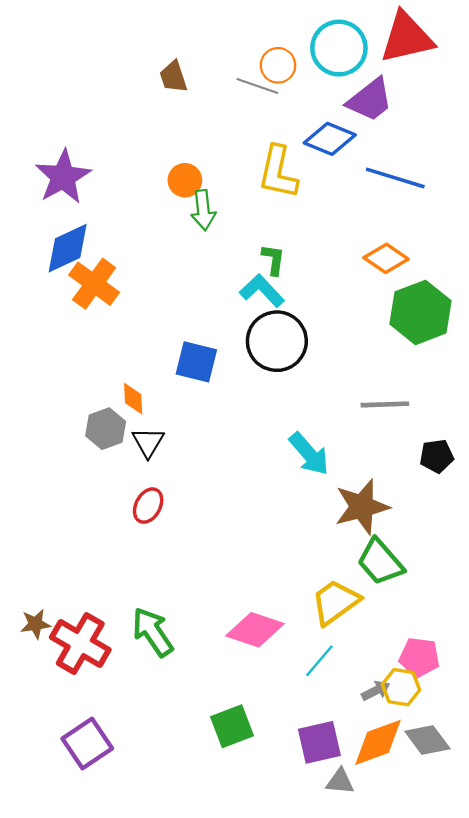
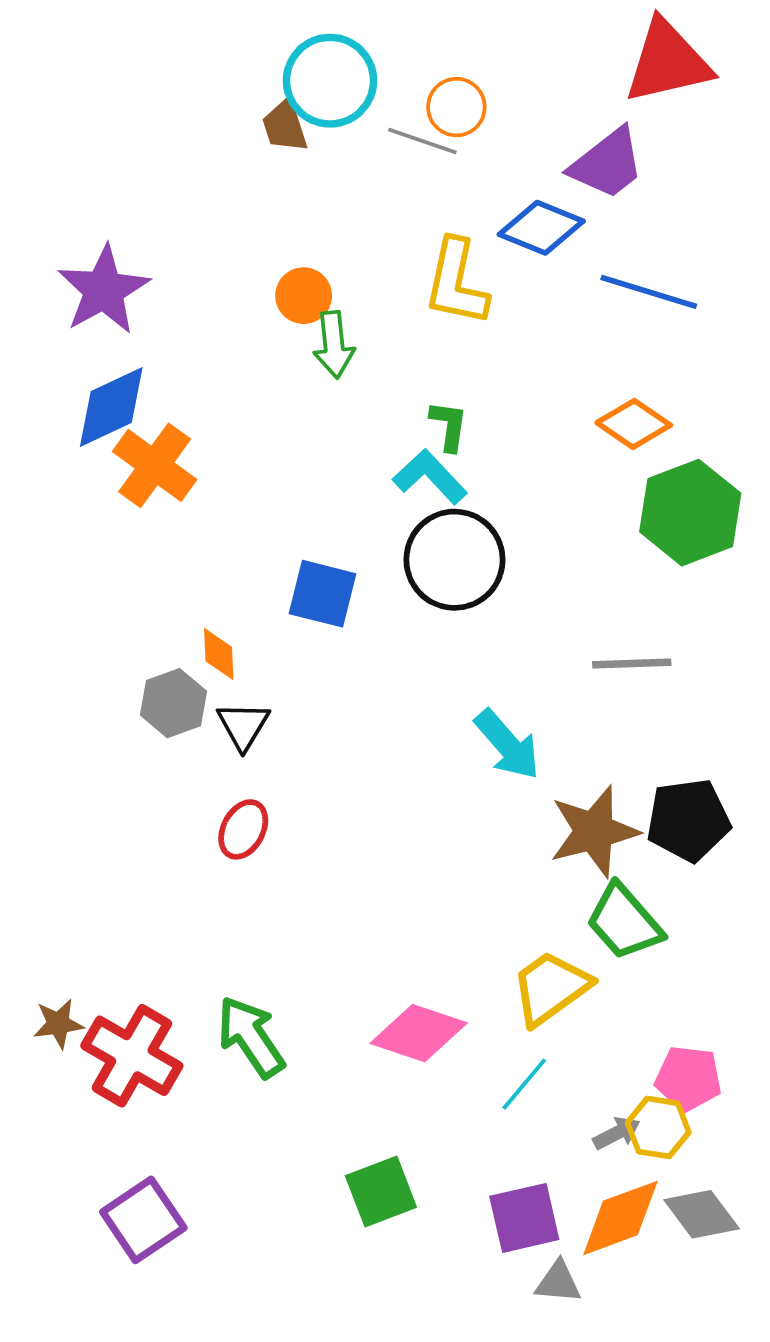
cyan circle: (339, 48) -> (330, 81), moved
black pentagon: (437, 456) -> (688, 820), moved, size x1.5

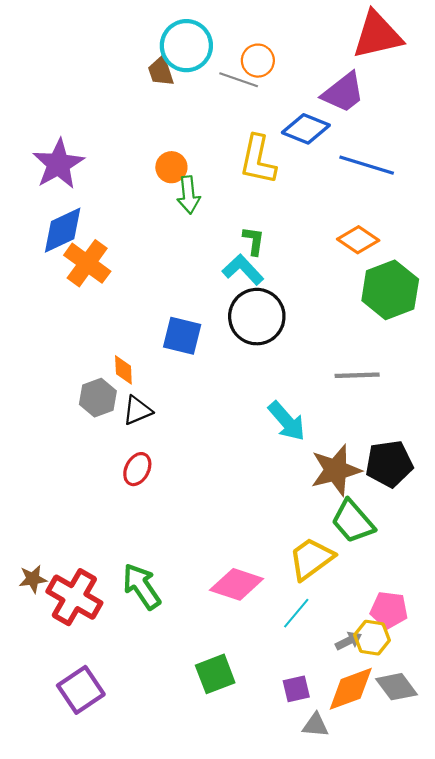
black triangle: (243, 726) -> (137, 410), turned 36
purple square: (524, 1218) -> (296, 689), size x0.7

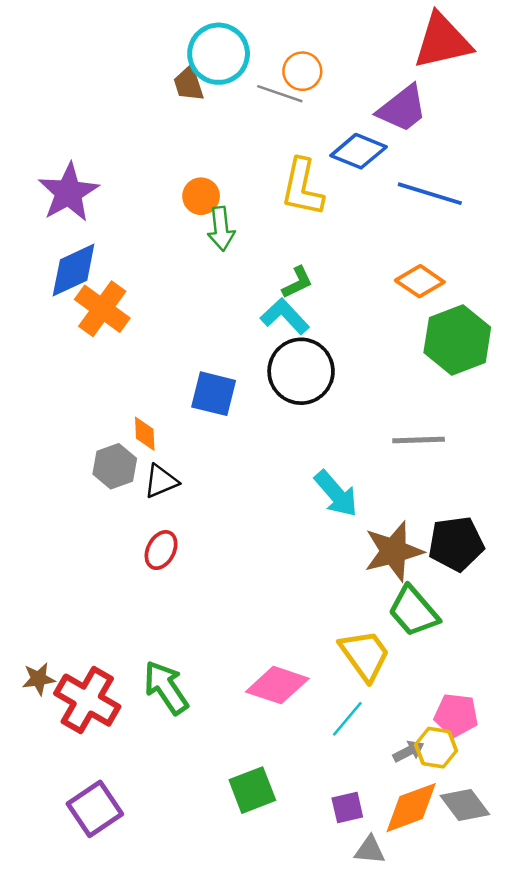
green L-shape: (254, 241) -> (297, 282), turned 56
yellow trapezoid: (311, 559) -> (365, 655), turned 90

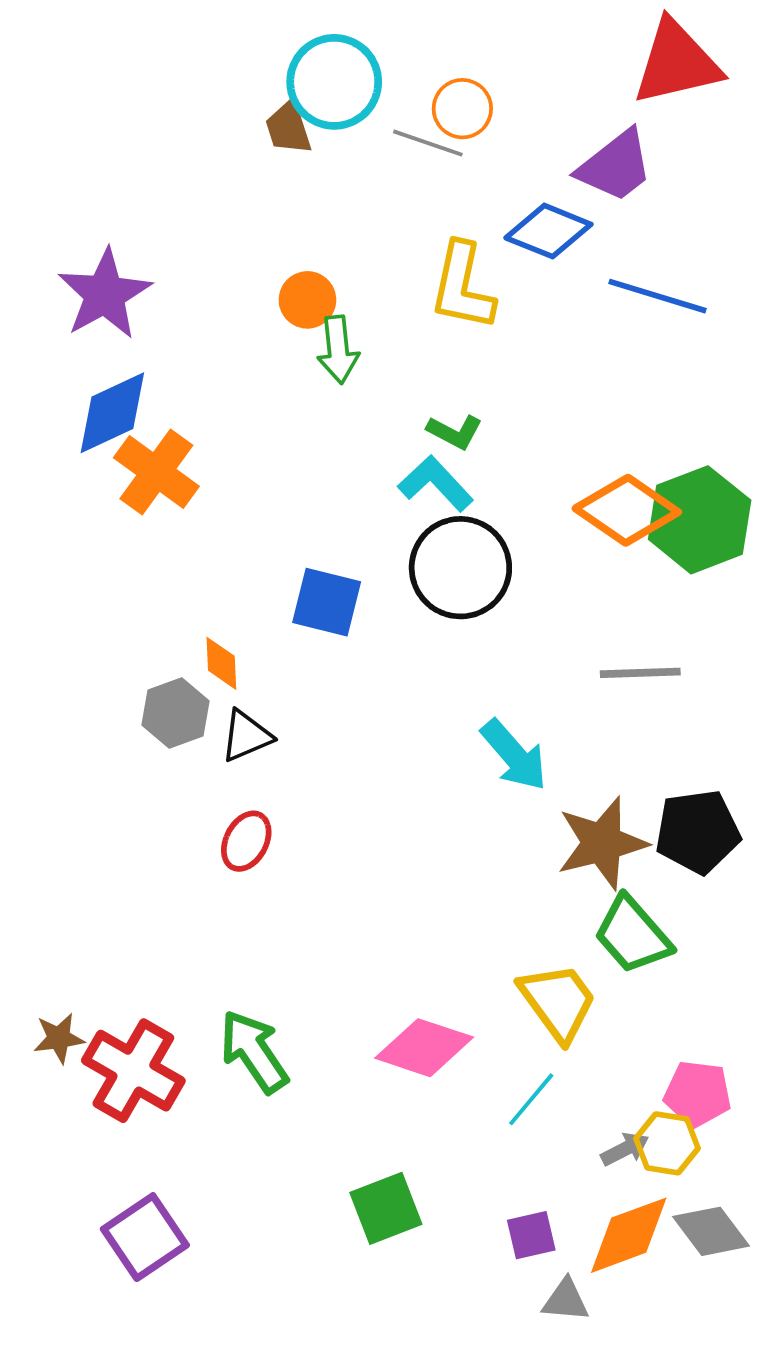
orange diamond: (420, 281) -> (627, 510), moved, size x1.4
green L-shape: (297, 282) -> (455, 432), turned 54

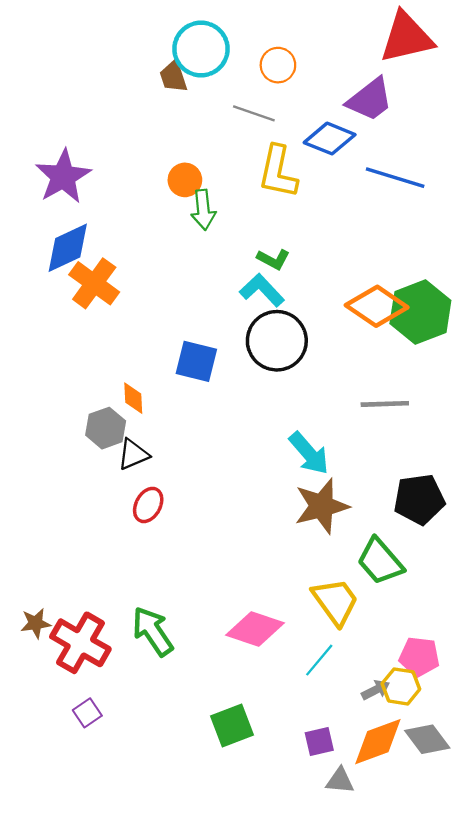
gray line: (428, 143) -> (254, 113), moved
black triangle: (246, 736) -> (133, 454), moved
brown star: (602, 843) -> (322, 506), moved
purple square: (145, 1237) -> (87, 713), moved, size x0.6

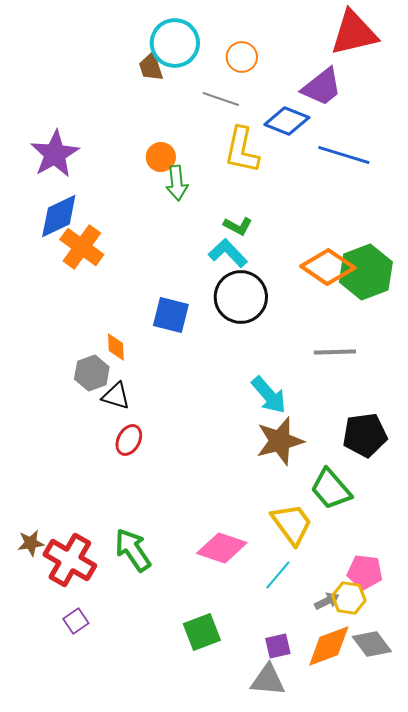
black triangle: (133, 454) -> (116, 396), turned 40
gray triangle: (340, 781) -> (268, 680), moved, size x1.4

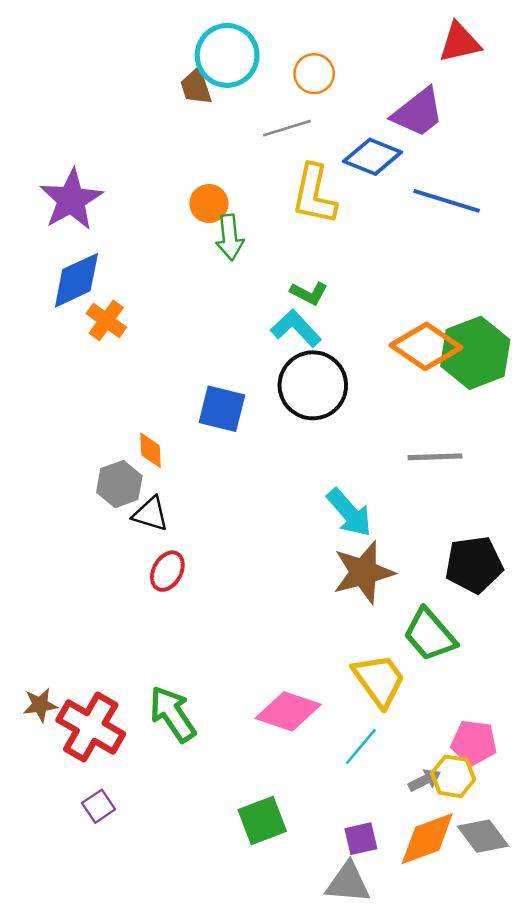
red triangle: (354, 33) -> (460, 42), size x0.7
gray line: (221, 99) -> (287, 128), turned -36
orange cross: (82, 247) -> (106, 320), size x0.7

